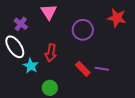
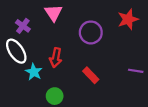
red star: (117, 18) -> (128, 19), turned -30
purple line: (102, 69) -> (136, 71), moved

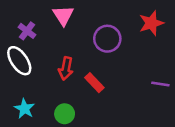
cyan star: (34, 72) -> (24, 109), moved
red rectangle: (91, 75) -> (94, 83), moved

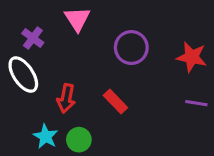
red star: (151, 23) -> (192, 57), moved, turned 30
red arrow: (66, 68) -> (66, 98), moved
cyan star: (24, 109) -> (46, 136), moved

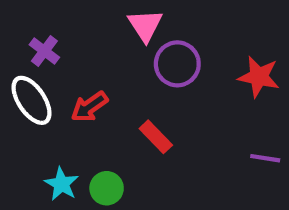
pink triangle: (77, 19) -> (145, 25), moved
red arrow: (66, 98) -> (89, 107), moved, turned 44
purple line: (196, 103) -> (265, 158), moved

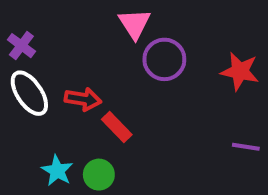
purple cross: (44, 51) -> (21, 46), moved
red arrow: (89, 107) -> (83, 99), turned -136
red rectangle: (156, 137) -> (117, 127), moved

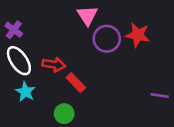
red star: (240, 71) -> (138, 35), moved
cyan star: (57, 171) -> (25, 92), moved

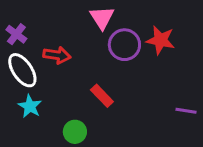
red arrow: (54, 65) -> (57, 55), moved
red rectangle: (76, 83) -> (102, 96), moved

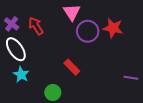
red arrow: (57, 55) -> (36, 26), moved, turned -132

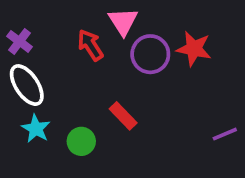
red arrow: (36, 26) -> (90, 45), moved
purple line: (131, 78) -> (225, 134), turned -32
green circle: (53, 92) -> (81, 141), moved

